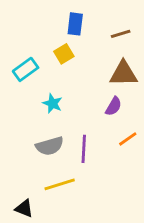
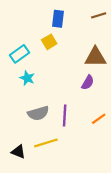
brown line: (121, 34) -> (99, 15), moved
cyan star: (53, 103) -> (27, 78), moved
orange line: (128, 139) -> (99, 119), moved
black triangle: (24, 208) -> (18, 152), moved

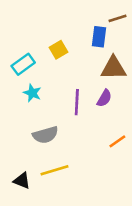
blue rectangle: (58, 19) -> (99, 37), moved
purple line: (65, 115) -> (77, 102), moved

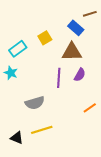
blue rectangle: (99, 37) -> (76, 28), turned -56
brown triangle: (113, 68) -> (72, 52), moved
cyan star: (32, 93) -> (11, 73), moved

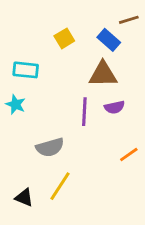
yellow square: (45, 38) -> (64, 38), moved
cyan rectangle: (18, 49) -> (26, 70), turned 42
purple semicircle: (80, 75) -> (114, 107), turned 48
yellow line: (42, 130) -> (60, 186), turned -40

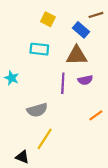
yellow square: (64, 38) -> (48, 19), moved, turned -32
cyan rectangle: (26, 70) -> (39, 49), moved
black triangle: (24, 198) -> (22, 157), moved

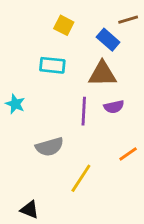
yellow line: (45, 139) -> (81, 178), moved

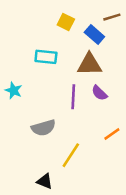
yellow square: (64, 25) -> (66, 22), moved
purple semicircle: (114, 107) -> (99, 93), turned 56
black triangle: (30, 210) -> (45, 181), moved

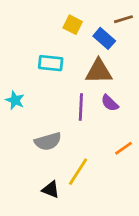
black triangle: (45, 181) -> (51, 189), moved

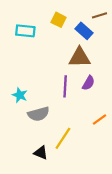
cyan rectangle: (51, 63) -> (25, 31), moved
cyan star: (15, 100) -> (20, 95), moved
purple semicircle: (110, 103) -> (88, 83), turned -104

